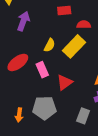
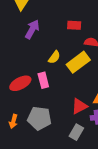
red ellipse: (18, 62) -> (20, 83), moved
red triangle: (65, 82) -> (79, 106), moved

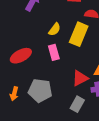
yellow rectangle: (78, 62) -> (79, 34), turned -30
pink rectangle: (43, 80) -> (54, 52), moved

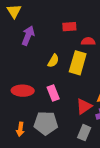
pink rectangle: (54, 52) -> (53, 93), moved
red ellipse: (21, 56) -> (23, 91), turned 35

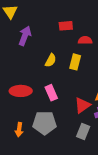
yellow rectangle: (78, 63) -> (75, 62), size x0.7

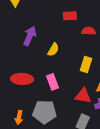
purple arrow: (25, 36) -> (30, 36), moved
yellow rectangle: (75, 62) -> (86, 64), moved
red triangle: (82, 105) -> (83, 96), turned 42

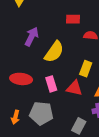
yellow semicircle: (53, 50) -> (54, 52), size x1.6
red triangle: (83, 96) -> (74, 88), moved

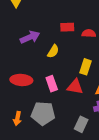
red rectangle: (73, 19) -> (67, 27), moved
purple arrow: (32, 37) -> (30, 37), turned 42
yellow semicircle: (54, 52) -> (53, 51), size x0.6

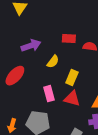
yellow rectangle: (85, 67) -> (72, 77), moved
red ellipse: (21, 80) -> (15, 76), moved, turned -55

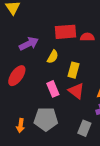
red rectangle: (69, 38) -> (65, 32), size x1.5
red triangle: (72, 98) -> (76, 91), turned 30

